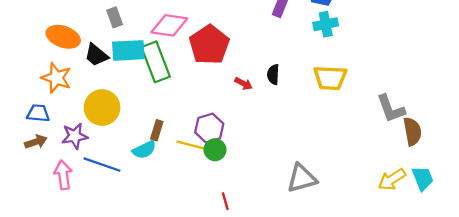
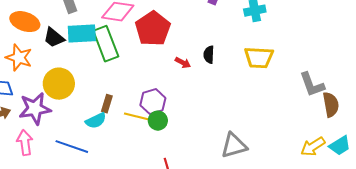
purple star: (75, 136) -> (35, 109), size x1.4
blue line: (102, 165) -> (72, 147), moved
cyan trapezoid: (423, 178) -> (340, 146), turned 80

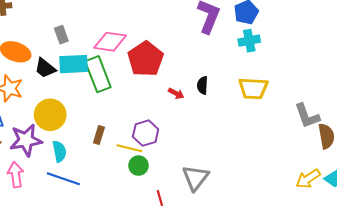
cyan semicircle: (96, 121) -> (59, 151), moved, turned -75
green circle: (158, 121) -> (139, 166), moved
gray triangle: (234, 146) -> (195, 178), moved, turned -36

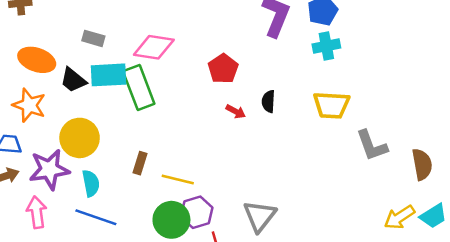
gray rectangle: (61, 35) -> (93, 38), turned -54
red pentagon: (146, 59) -> (223, 69), moved, size x0.7
gray L-shape: (307, 116) -> (372, 145), moved
purple hexagon: (146, 133) -> (197, 212), moved
green circle: (139, 166) -> (171, 220), moved, size x1.5

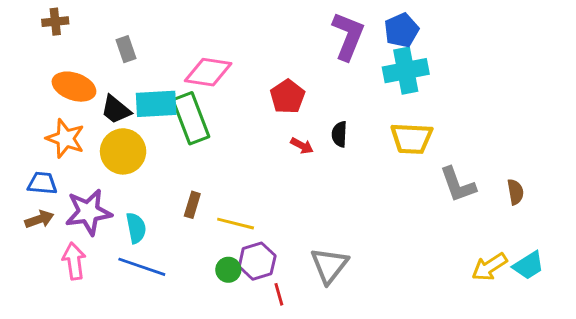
gray rectangle: (93, 38) -> (126, 49), moved, turned 55
cyan cross: (326, 46) -> (406, 71), size x1.4
yellow circle: (80, 138) -> (123, 151), moved
brown semicircle: (422, 164) -> (515, 192), moved, size x0.7
green circle: (171, 220) -> (228, 270), size x0.6

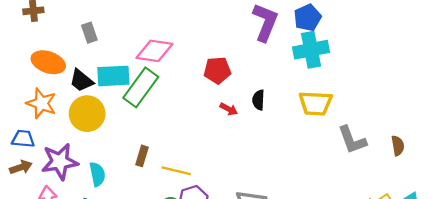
red pentagon: (287, 97) -> (217, 70), turned 30
green rectangle: (191, 118) -> (141, 87), turned 57

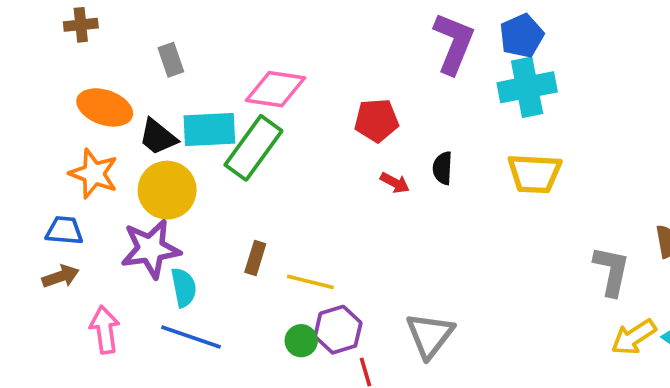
gray L-shape: (352, 140) -> (612, 271), moved, turned -148
purple star: (60, 162) -> (151, 249), moved

